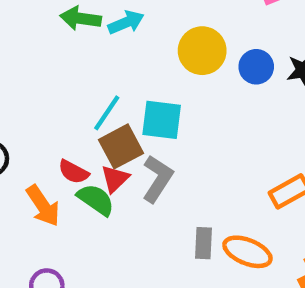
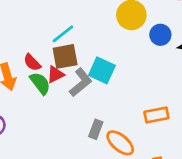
cyan square: (162, 120) -> (102, 70), moved

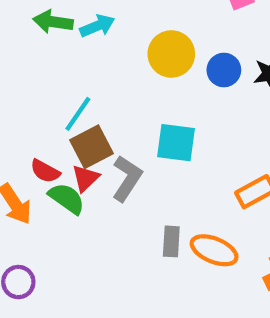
cyan square: (102, 70) -> (176, 143), moved

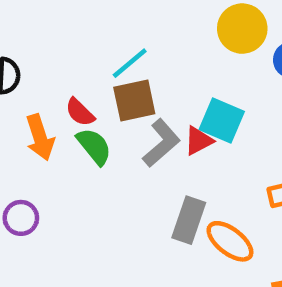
red triangle: (85, 178) -> (199, 141), moved
gray rectangle: (171, 241) -> (189, 220), size x1.4

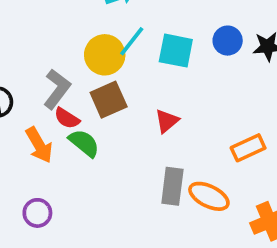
yellow circle: (242, 29) -> (105, 55), moved
cyan line: (130, 63) -> (132, 41), moved
cyan square: (222, 120) -> (176, 51), moved
gray L-shape: (161, 143) -> (57, 89), moved

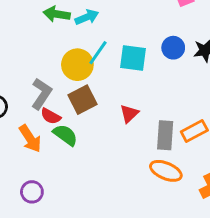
gray rectangle: (172, 186) -> (165, 135), moved

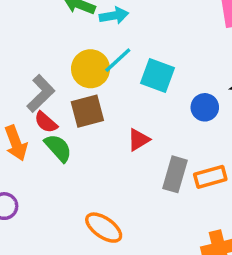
blue circle: (173, 48) -> (205, 107), moved
orange ellipse: (166, 171) -> (104, 228), moved

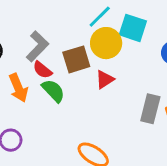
yellow circle: (91, 69) -> (106, 43), moved
red triangle: (139, 140) -> (105, 79), moved

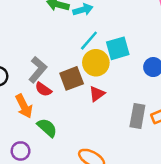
cyan square: (133, 28) -> (118, 48), turned -30
green semicircle: (53, 91) -> (47, 128), moved

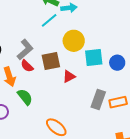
cyan line: (89, 41) -> (49, 20), moved
cyan square: (118, 48) -> (94, 58), moved
yellow circle: (96, 63) -> (74, 41), moved

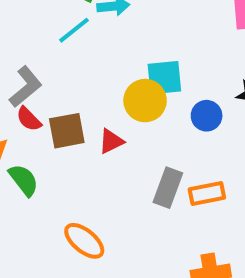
yellow circle: (74, 41) -> (145, 101), moved
cyan square: (94, 58) -> (164, 78), moved
brown square: (51, 61) -> (67, 131), moved

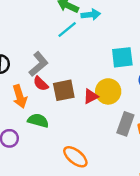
yellow circle: (145, 101) -> (108, 91), moved
green semicircle: (24, 180) -> (38, 121), turned -36

